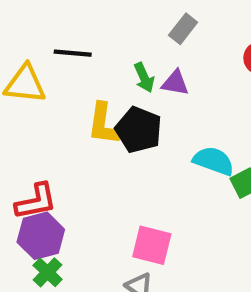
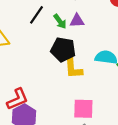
black line: (73, 53) -> (36, 15), moved, turned -48
yellow L-shape: (103, 124) -> (73, 68), moved

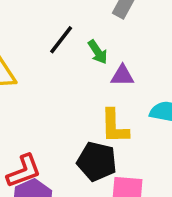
purple triangle: (77, 21) -> (122, 76), moved
black pentagon: (63, 50) -> (97, 161), moved

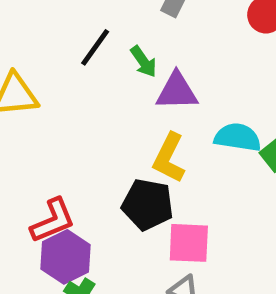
purple triangle: (122, 76) -> (177, 91), size x1.4
yellow L-shape: (115, 126) -> (169, 158), turned 30

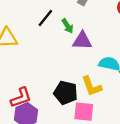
yellow L-shape: (169, 158) -> (92, 86), moved, turned -50

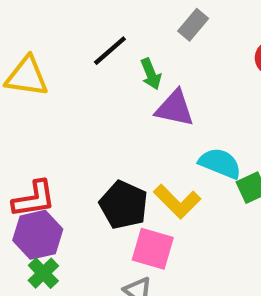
yellow L-shape: (92, 86) -> (177, 201), turned -35

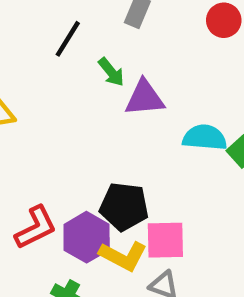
black line: (110, 51) -> (68, 39), moved
yellow L-shape: (177, 201) -> (123, 256), moved
purple hexagon: (38, 235) -> (87, 237), moved

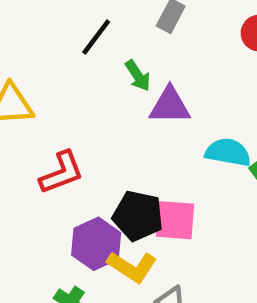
red L-shape: (36, 228) -> (62, 173), moved
pink square: (165, 240) -> (175, 220), moved

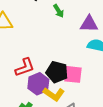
purple triangle: (170, 106) -> (89, 24), moved
red L-shape: (62, 173) -> (25, 67), moved

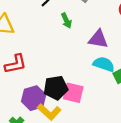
red L-shape: (25, 67) -> (15, 64), moved
black pentagon: (57, 72) -> (56, 88), turned -30

